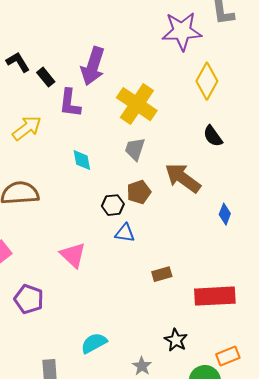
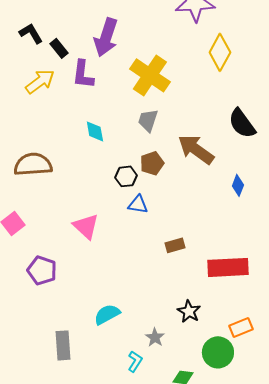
yellow arrow: (27, 128) -> (40, 81), moved
black semicircle: (213, 136) -> (242, 123), moved, size x1.4

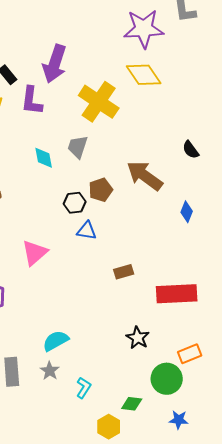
yellow diamond: (220, 52) -> (144, 75), moved, turned -63
gray trapezoid: (148, 120) -> (78, 147), moved
black semicircle: (242, 123) -> (191, 150), size x0.6
pink triangle: (86, 226) -> (35, 253), turned 36
gray star: (155, 337) -> (50, 371), moved

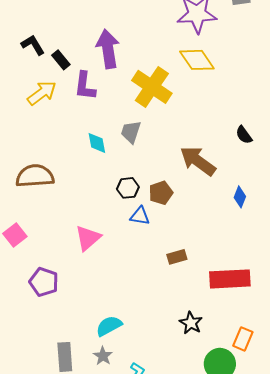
purple arrow: (55, 64) -> (108, 49), turned 153
brown pentagon: (101, 190) -> (161, 193), moved
orange rectangle: (190, 354) -> (243, 339), turned -45

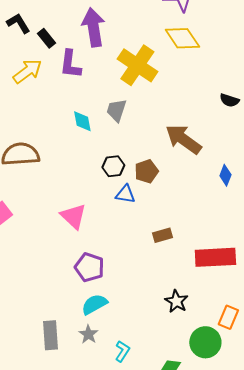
black semicircle: (244, 135) -> (229, 100), moved, turned -36
pink triangle: (88, 238) -> (73, 216), turned -36
purple pentagon: (44, 282) -> (89, 267), moved

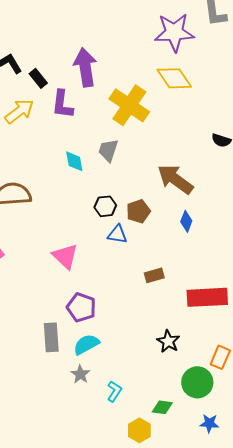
blue diamond: (225, 175) -> (186, 221), moved
gray rectangle: (50, 335) -> (51, 337), moved

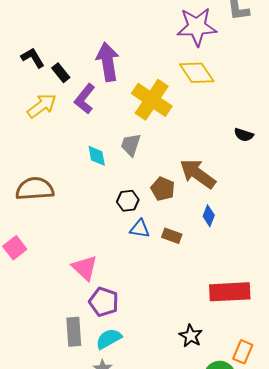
purple L-shape: (62, 104) -> (85, 99), turned 32
brown pentagon: (138, 211) -> (163, 189), moved, turned -30
pink triangle: (65, 256) -> (85, 268), moved
brown rectangle: (154, 275) -> (172, 236), moved, turned 36

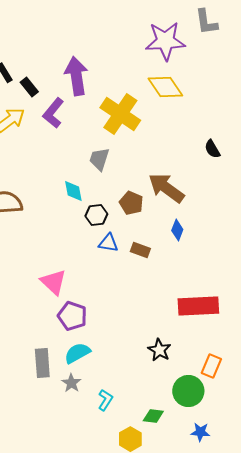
black semicircle: (244, 135) -> (212, 149), turned 42
cyan diamond: (97, 156) -> (73, 191), moved
gray rectangle: (74, 332) -> (42, 363), moved

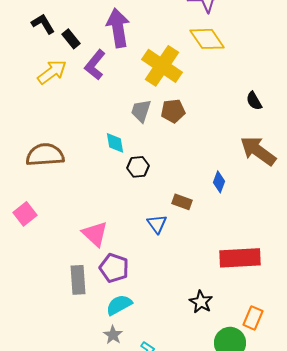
brown arrow: (166, 188) -> (258, 151), moved
brown pentagon: (131, 203) -> (173, 111), moved, turned -30
blue triangle: (108, 243) -> (157, 224), moved, turned 45
gray rectangle: (42, 363) -> (78, 280), moved

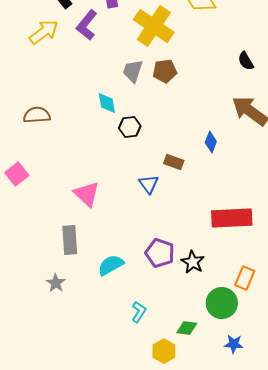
brown semicircle: (45, 155) -> (37, 115), size x0.7
purple pentagon: (114, 268) -> (160, 253), moved
gray star: (113, 335) -> (56, 283), moved

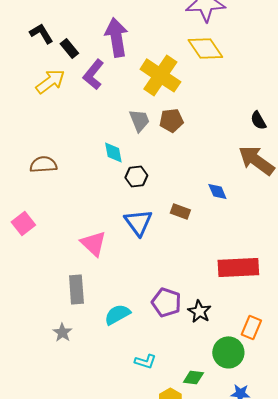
black semicircle: (246, 61) -> (258, 120), moved
gray trapezoid: (133, 71) -> (139, 120), turned 140
blue diamond: (211, 142) -> (217, 191), turned -45
blue triangle: (149, 184) -> (138, 222), moved, size x1.4
cyan L-shape: (139, 312) -> (145, 361), turned 75

